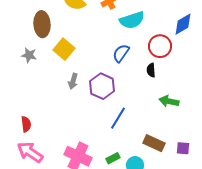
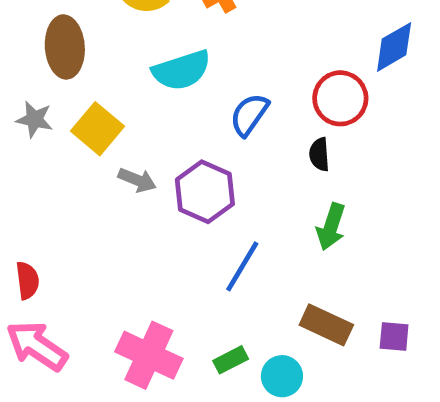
cyan semicircle: (132, 20) -> (182, 70), moved
yellow square: (64, 49) -> (98, 129), moved
gray arrow: (73, 81) -> (137, 180), turned -84
green arrow: (169, 101) -> (331, 227), moved, turned -84

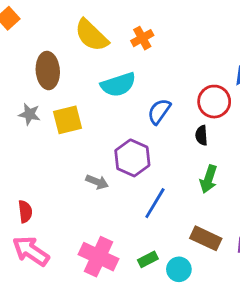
yellow square: (98, 129) -> (68, 120), turned 36
gray arrow: (137, 180) -> (97, 182), moved

